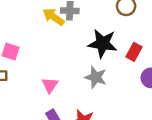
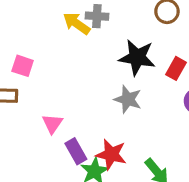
pink triangle: (50, 85) -> (52, 124), moved

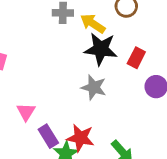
yellow arrow: (77, 23) -> (93, 24), moved

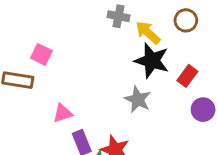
pink triangle: (26, 112) -> (63, 113), turned 30

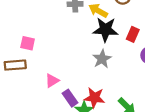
gray star: (138, 99) -> (102, 59), turned 30

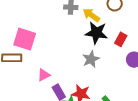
pink square: (28, 43) -> (25, 39), size x1.6

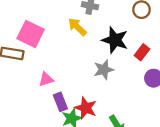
yellow arrow: (91, 15) -> (77, 27), moved

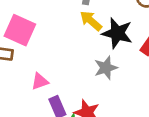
yellow arrow: (77, 27) -> (91, 21), moved

